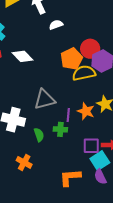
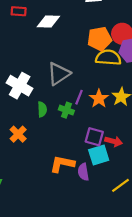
white diamond: (23, 56) -> (48, 22), turned -60
gray triangle: (45, 99) -> (59, 74), turned -35
purple semicircle: (100, 177) -> (83, 172), moved

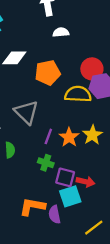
orange pentagon: (99, 39) -> (48, 73), moved
gray triangle: (59, 74) -> (26, 112), turned -40
green cross: (66, 110) -> (46, 163), moved

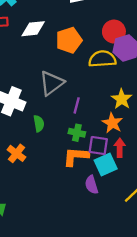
gray triangle: (26, 112) -> (51, 83), turned 45
orange star: (69, 137) -> (112, 123), moved
red arrow: (86, 182) -> (120, 148), turned -96
orange L-shape: (32, 207) -> (76, 156), moved

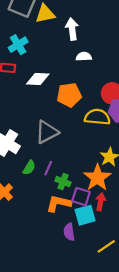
purple line: (77, 105) -> (48, 168), moved
orange star: (112, 123) -> (97, 178), size x1.4
green semicircle: (39, 124) -> (29, 168), turned 32

